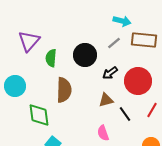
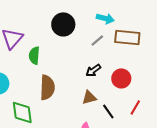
black circle: (85, 55) -> (63, 24), moved
red circle: (138, 81) -> (121, 78), size x0.7

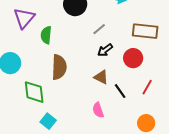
brown rectangle: (127, 37) -> (145, 31), moved
gray line: (97, 40) -> (99, 29), moved
brown triangle: (89, 97) -> (101, 77), turned 42

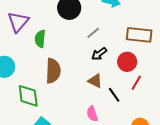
red line: (147, 87) -> (136, 83), moved

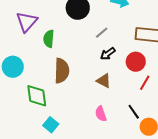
black line: (114, 95) -> (134, 112), moved

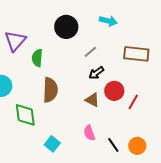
red circle: (136, 62) -> (114, 91), moved
black line: (134, 112) -> (113, 145), moved
cyan square: (51, 125) -> (52, 144), moved

